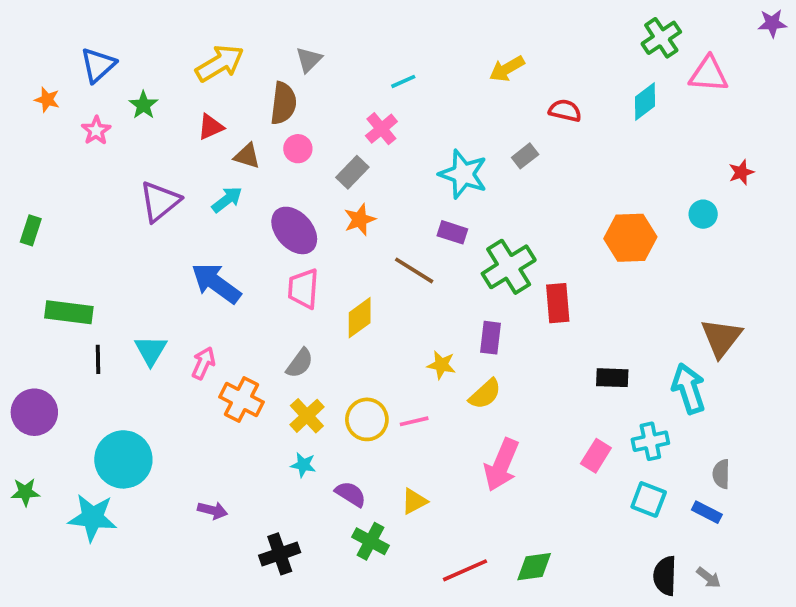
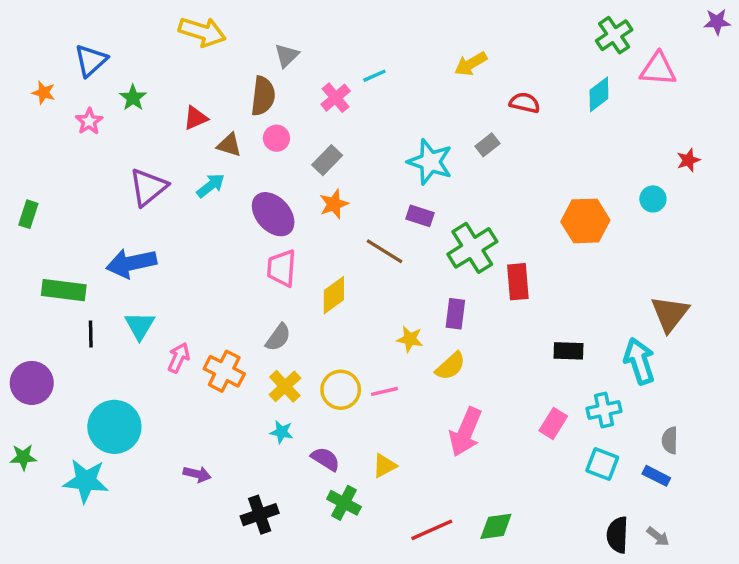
yellow arrow: (220, 63) -> (202, 32), moved, turned 48
pink cross: (381, 129) -> (336, 98), moved
blue arrow: (216, 283) -> (131, 263), moved, turned -48
pink arrow: (203, 363) -> (179, 358), moved

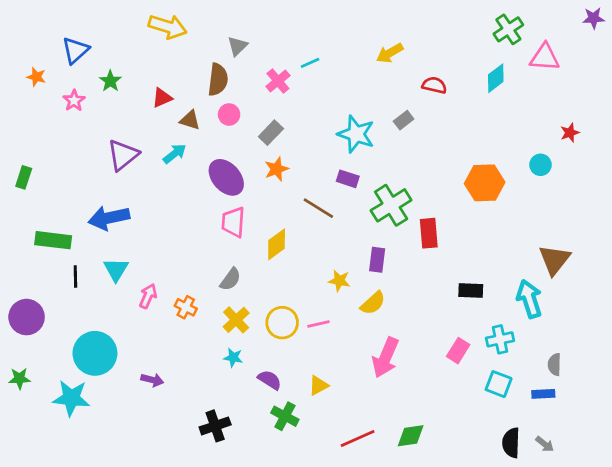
orange cross: (224, 371) -> (186, 307), size x0.7
purple arrow: (197, 474) -> (152, 380), moved
blue rectangle: (656, 476) -> (543, 394), turned -30

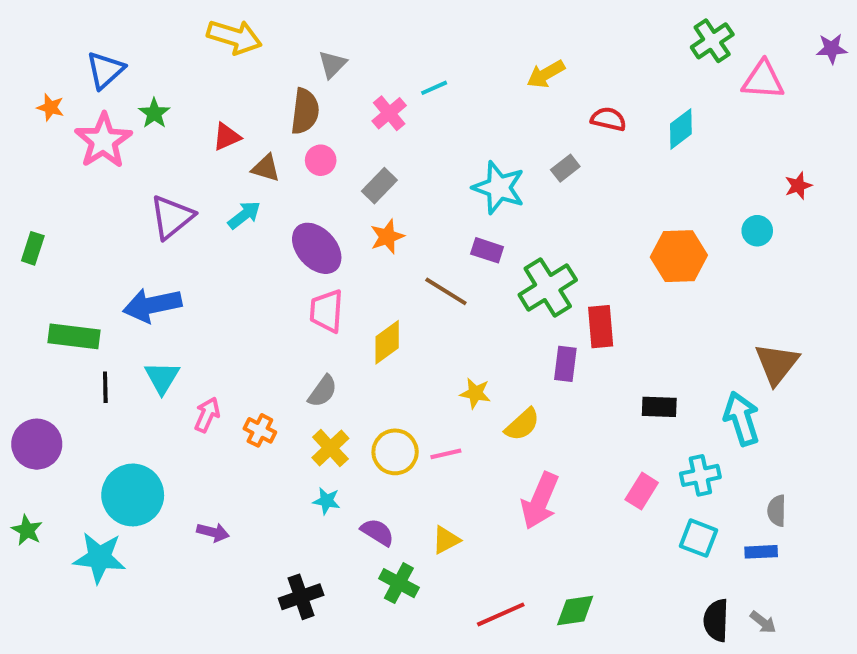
purple star: (594, 18) -> (832, 49), moved
cyan diamond: (496, 78) -> (681, 129), moved
pink star: (74, 101) -> (103, 141), size x1.8
purple rectangle: (377, 260) -> (565, 364), moved
green star: (20, 378) -> (27, 530), turned 30

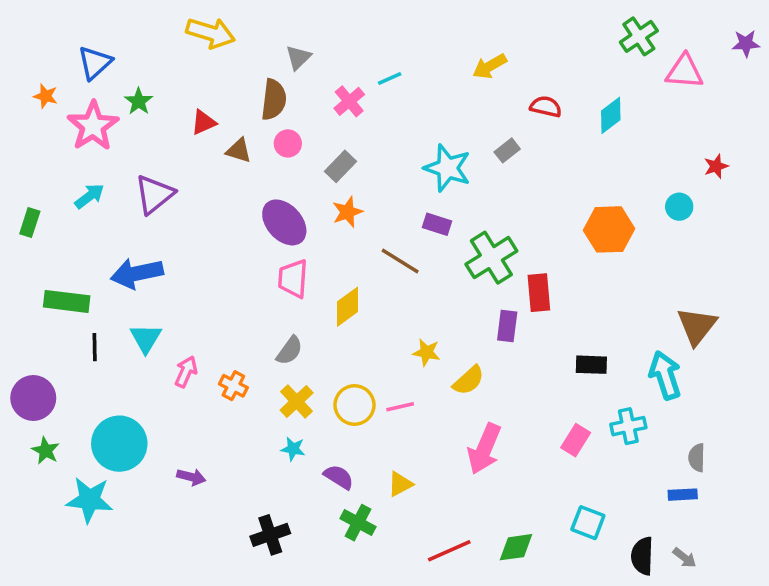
cyan arrow: (244, 215) -> (89, 196), moved
green star: (27, 530) -> (46, 451), moved
cyan square: (698, 538) -> (588, 523), moved

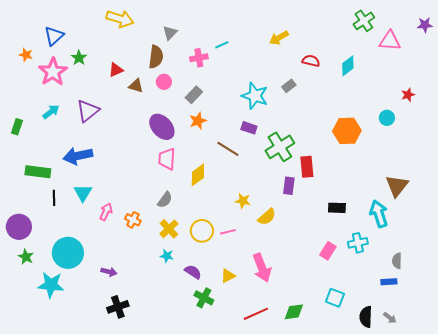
pink cross: (349, 101) -> (199, 58), turned 30
pink arrow: (484, 449) -> (262, 268), moved, turned -44
black cross: (270, 535) -> (118, 307), moved

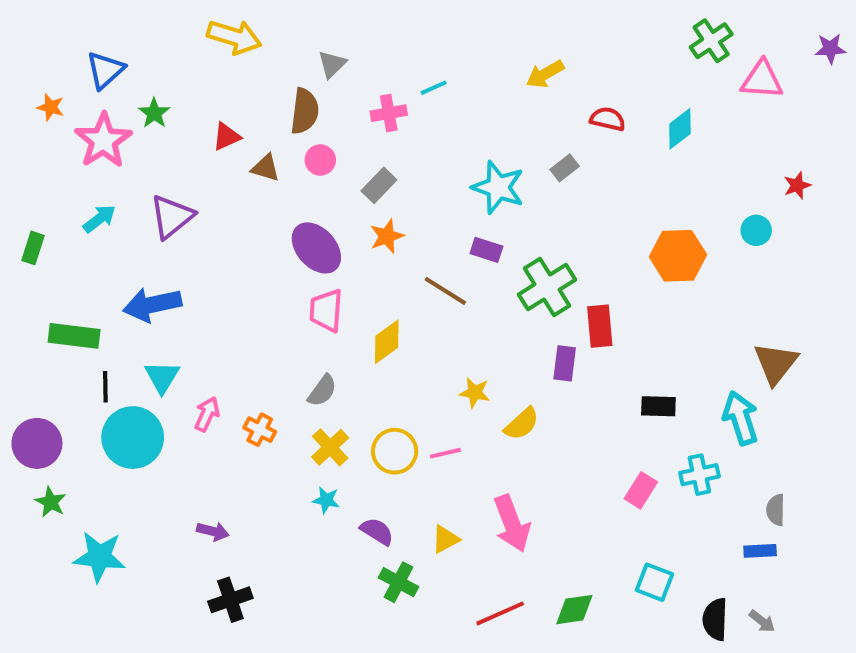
cyan circle: (68, 253) -> (133, 438), moved

